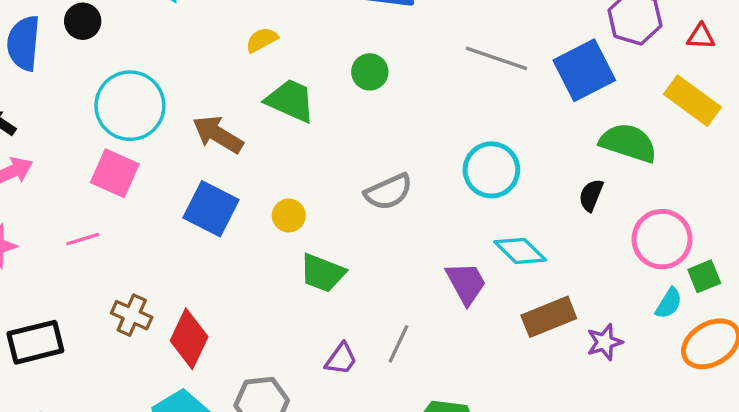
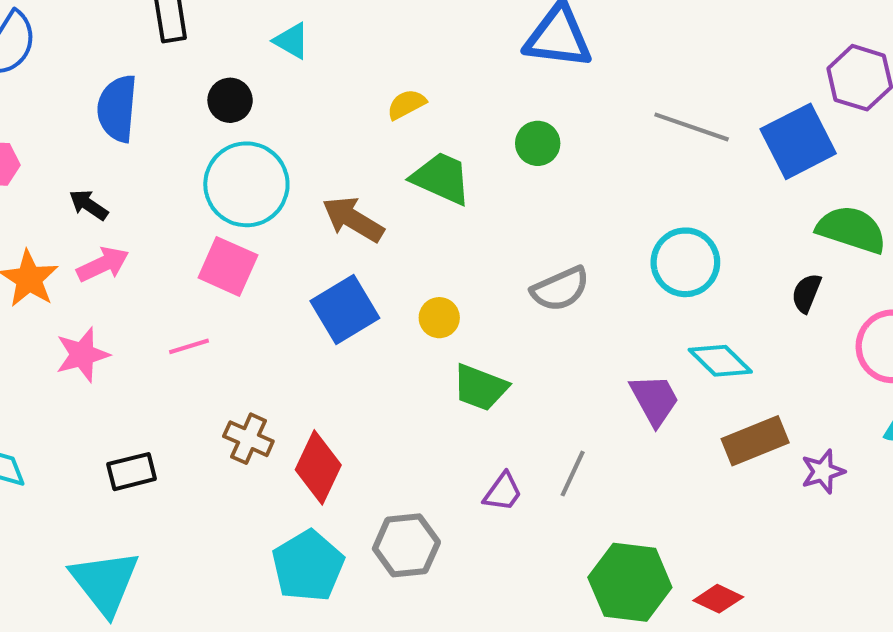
black circle: (83, 21) -> (230, 100), moved
blue square: (211, 209) -> (345, 309), turned 32
black rectangle: (35, 342) -> (132, 472), size x0.7

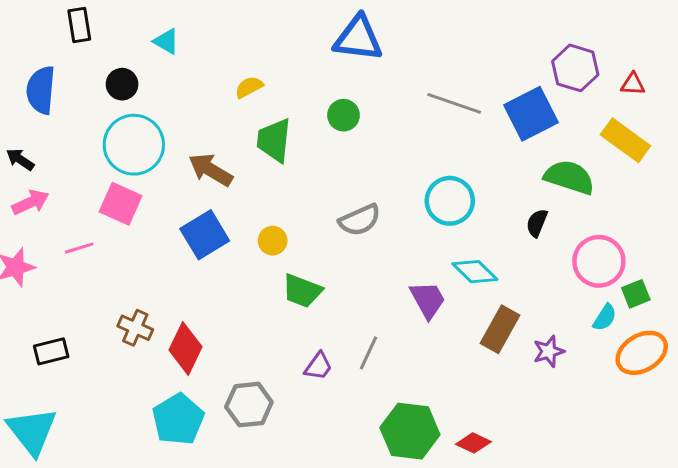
green trapezoid: (441, 178) -> (274, 140), turned -108
pink line: (189, 346) -> (79, 248), moved
brown rectangle: (755, 441) -> (500, 329), turned -39

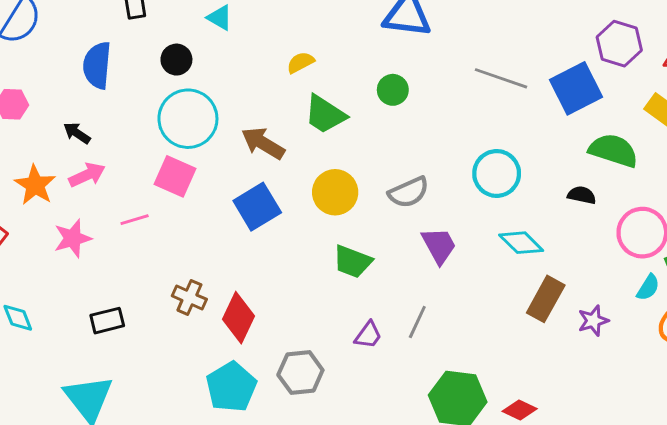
green trapezoid: (274, 140) -> (325, 114), turned -63
black semicircle: (537, 223) -> (582, 195), turned 80
yellow circle: (273, 241) -> (335, 192), moved, size x1.6
purple trapezoid: (428, 300) -> (439, 246), moved

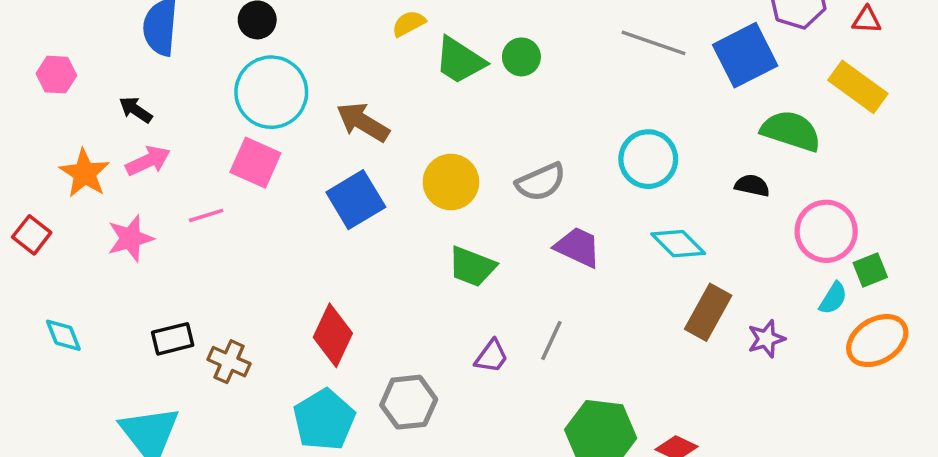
green trapezoid: (325, 114) -> (460, 60), moved
purple trapezoid: (439, 246) -> (578, 247), turned -36
brown cross: (189, 298) -> (229, 362), moved

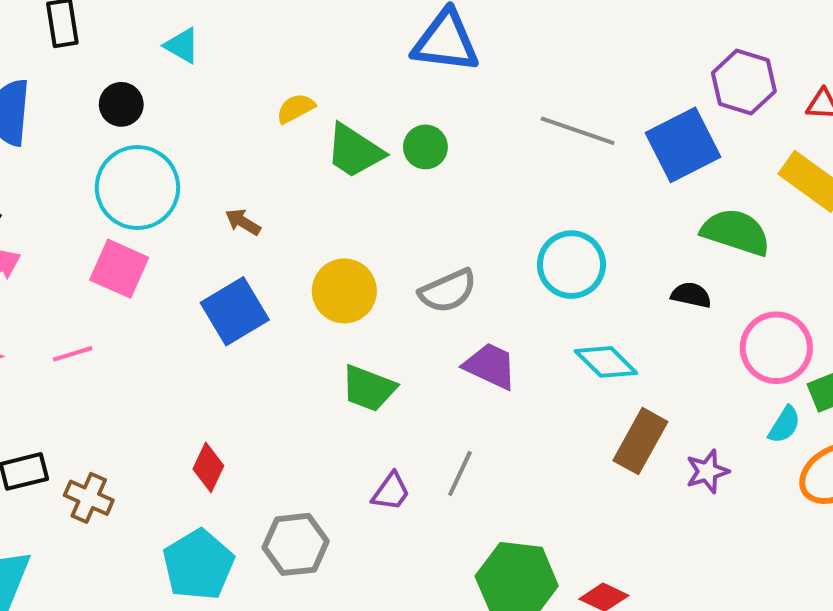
brown arrow: (363, 122) -> (243, 222), size x0.6
pink line: (206, 215) -> (73, 354), moved
red diamond: (333, 335) -> (208, 467), size x0.7

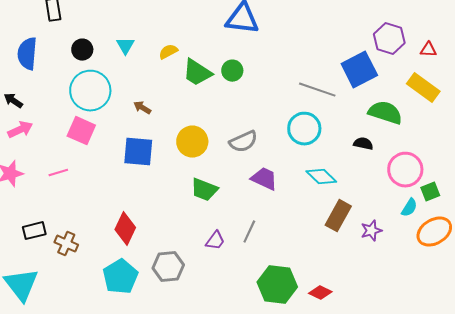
cyan triangle: (182, 46) -> (125, 46), moved, turned 30
gray line: (578, 131) -> (317, 90), moved
blue square: (235, 311) -> (138, 152), turned 36
red diamond: (208, 467) -> (125, 229), size x1.4

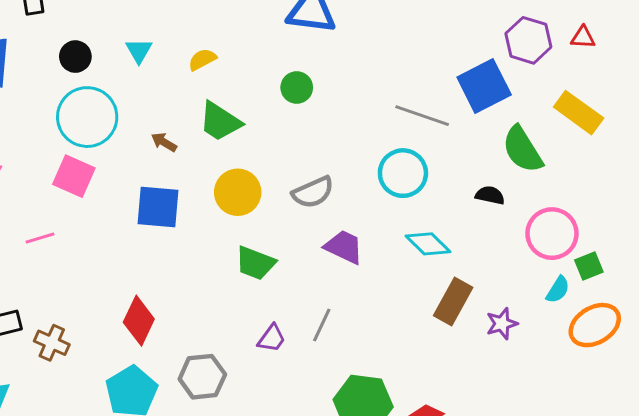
red triangle: (428, 50) -> (583, 37), moved
green trapezoid: (197, 73) -> (220, 121), moved
green semicircle: (385, 113) -> (522, 149), turned -140

